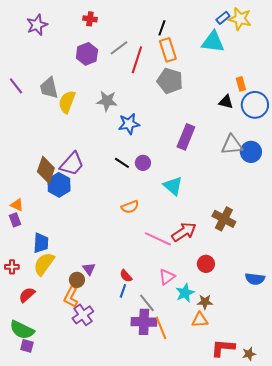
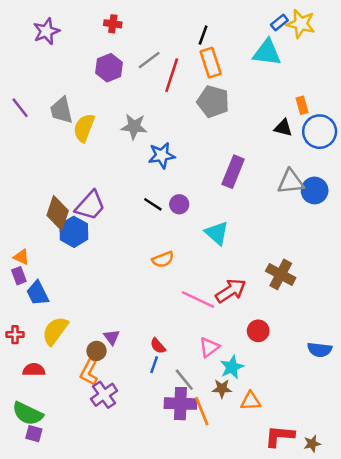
blue trapezoid: (41, 243) -> (38, 293), moved, turned 150
red semicircle: (27, 295) -> (34, 370), turned 42
brown star: (205, 302) -> (222, 388), moved

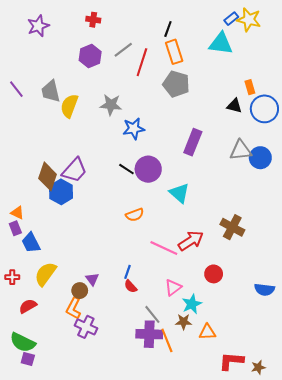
purple circle: (179, 204) -> (148, 169), size x1.6
blue line: (154, 365) -> (127, 272), moved
red semicircle: (34, 370) -> (28, 306), turned -30
purple cross: (104, 395) -> (86, 327), turned -30

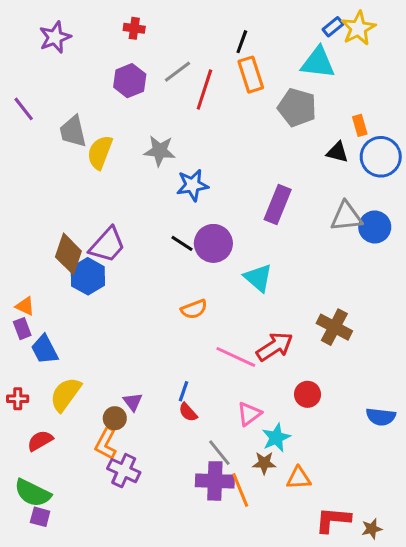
yellow star: (249, 20) -> (358, 28), turned 30
gray pentagon: (176, 84) -> (297, 107), moved
purple line: (16, 89) -> (24, 109), moved

